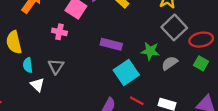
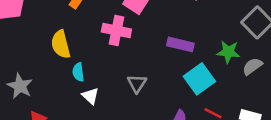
pink cross: (59, 32) -> (116, 31), size x1.5
gray triangle: (56, 66) -> (137, 83), moved

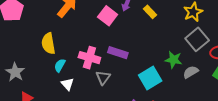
pink cross: (116, 31) -> (89, 58), moved
purple rectangle: (180, 44) -> (118, 53), moved
cyan semicircle: (78, 72) -> (60, 65), turned 32

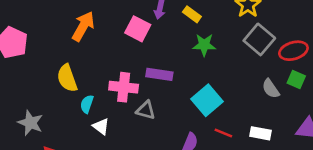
green star: (174, 60) -> (204, 45), moved
gray semicircle: (191, 72) -> (271, 89), moved, turned -84
gray triangle: (103, 78) -> (146, 110), turned -42

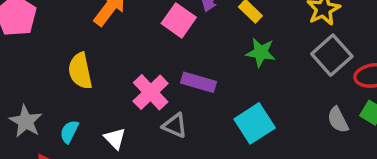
pink cross: (124, 87) -> (151, 92), turned 32
cyan semicircle: (87, 104) -> (69, 132), moved

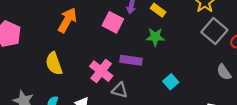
green star: (261, 52) -> (155, 37), moved
cyan square: (255, 123) -> (171, 82), size x0.6

